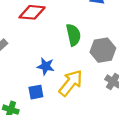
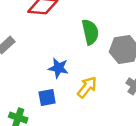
yellow arrow: (71, 83) -> (87, 87), size x0.7

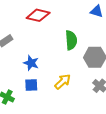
blue star: (58, 68) -> (31, 63), moved

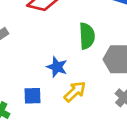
blue star: (31, 63) -> (57, 67), moved

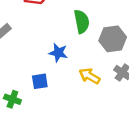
yellow arrow: (75, 92) -> (90, 76), moved, turned -100

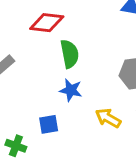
green semicircle: (82, 22) -> (70, 54), moved

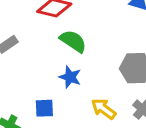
green semicircle: (70, 54) -> (73, 41), turned -52

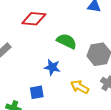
green semicircle: (73, 41) -> (67, 41), moved

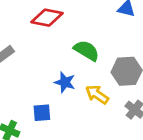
yellow arrow: (80, 87) -> (97, 95), moved

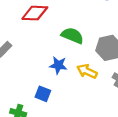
blue square: (42, 113) -> (43, 94), turned 35

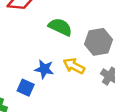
blue star: (58, 65) -> (44, 69), moved

